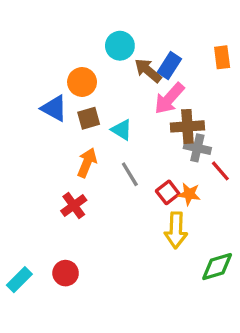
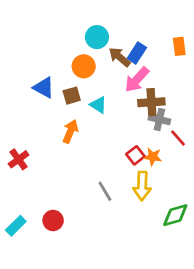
orange circle: (82, 82) -> (84, 66), moved
gray line: (130, 174) -> (105, 191), moved
red cross: (74, 206) -> (19, 159), moved

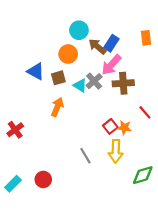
gray cross: (159, 119) -> (94, 81), moved, turned 35

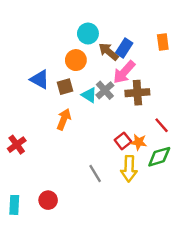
green diamond: (143, 175) -> (159, 157), moved
cyan rectangle: (13, 184) -> (14, 205), turned -42

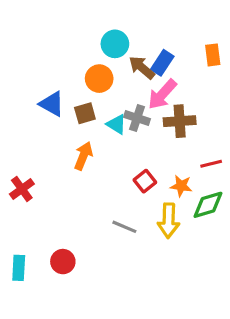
gray cross: (105, 90) -> (137, 118), turned -30
red line: (162, 125) -> (211, 164), turned -63
red square: (123, 141) -> (145, 181), moved
gray line: (95, 174) -> (124, 227), turned -36

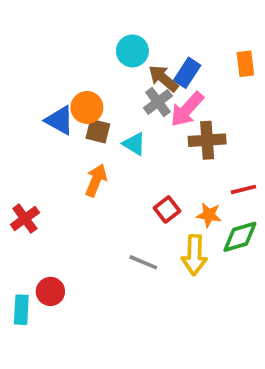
orange circle: (99, 79) -> (87, 107), moved
brown square: (85, 113) -> (98, 131), turned 30
gray cross: (137, 118) -> (158, 102), moved, turned 35
red circle: (63, 262) -> (50, 291), moved

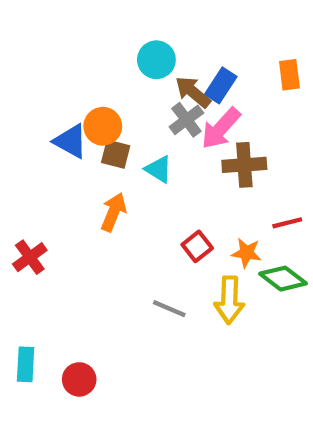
green diamond: (240, 237) -> (283, 279), turned 54
red circle: (50, 291) -> (79, 379), moved

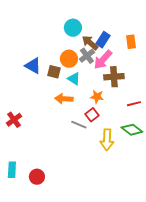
orange rectangle: (289, 75) -> (131, 42), moved
orange circle: (103, 126) -> (69, 59), moved
orange arrow: (113, 212) -> (64, 99), moved, turned -108
orange star: (247, 253) -> (97, 97), moved
gray line: (169, 309) -> (79, 125), moved

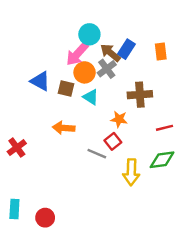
pink arrow: (103, 60) -> (77, 54), moved
orange arrow: (64, 99) -> (64, 128), moved
green diamond: (132, 130) -> (162, 160), turned -45

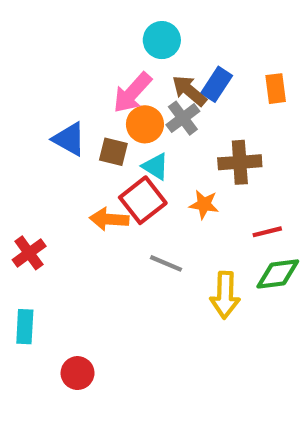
cyan circle: (89, 34) -> (162, 40), moved
red line: (164, 128) -> (267, 232), moved
red square: (113, 141) -> (143, 200), moved, size x1.5
cyan rectangle: (14, 209) -> (25, 327), moved

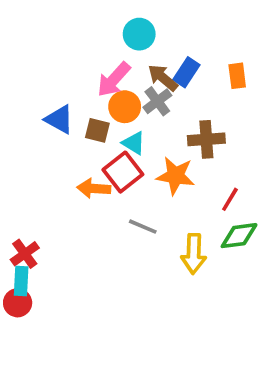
orange star: (204, 204) -> (175, 176), size x1.5
red line: (267, 232) -> (230, 199), turned -45
red cross: (29, 253) -> (25, 254), moved
red circle: (78, 373) -> (18, 303), moved

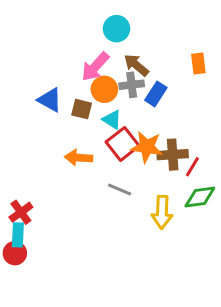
blue rectangle: (186, 72) -> (156, 94), moved
gray cross: (157, 101) -> (132, 85), turned 30
brown cross: (206, 139) -> (173, 155), moved
red square: (123, 172) -> (123, 144), moved

